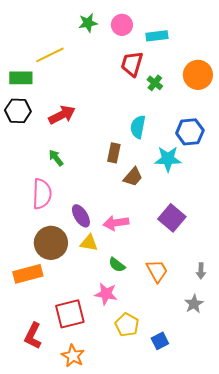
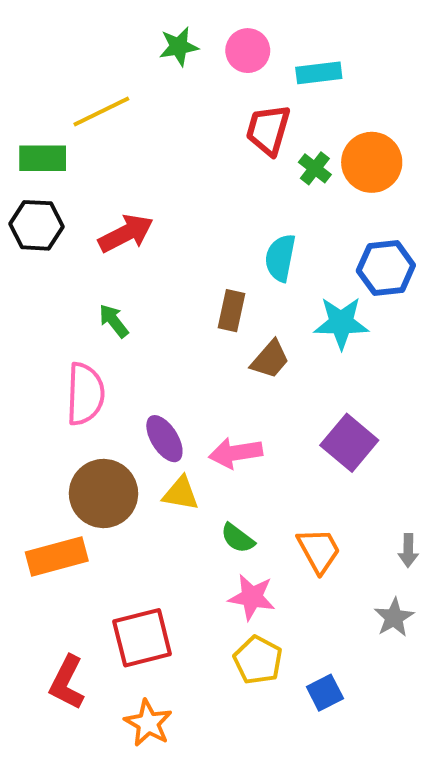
orange circle: (198, 75) -> (372, 162), moved
pink star: (106, 294) -> (252, 597), moved

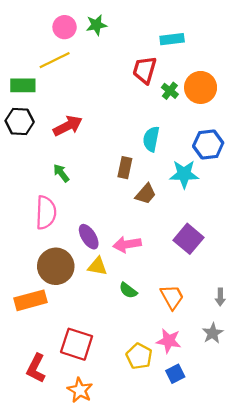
pink circle: (248, 51) -> (65, 27), moved
pink star: (252, 597) -> (169, 341), moved
red square: (142, 638) -> (77, 344), turned 32

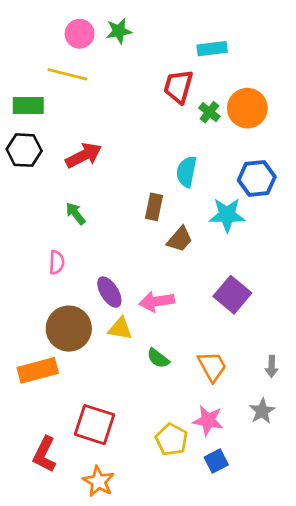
yellow line: (55, 60) -> (67, 74), turned 40
pink semicircle: (46, 213) -> (57, 262), size x0.6

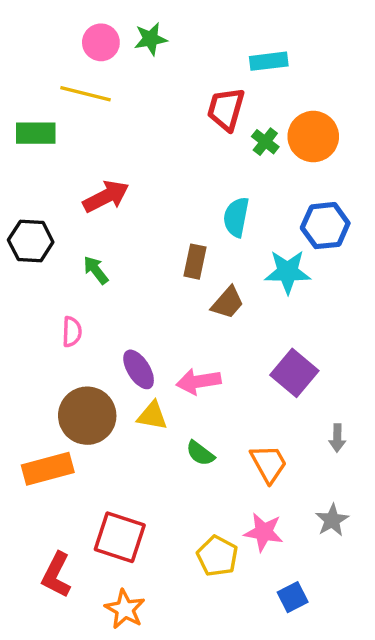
black hexagon: (24, 150) -> (31, 241), moved
gray arrow: (272, 366) -> (337, 438), moved
blue square: (216, 461) -> (293, 597), moved

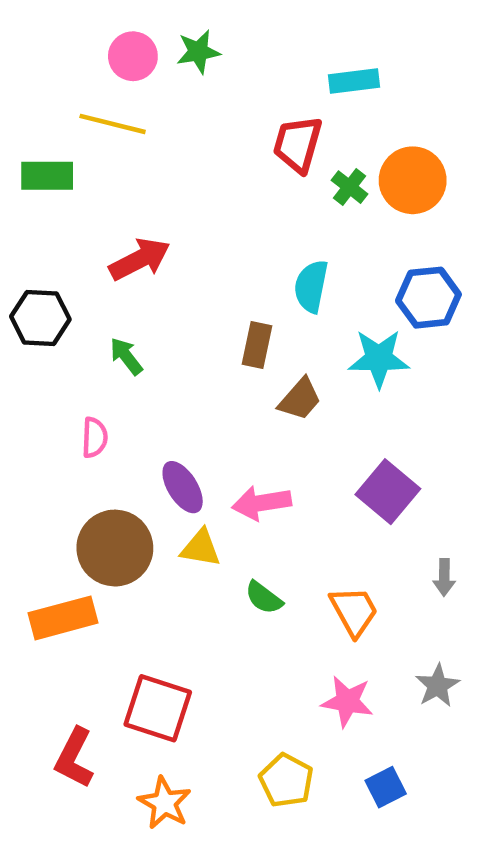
yellow pentagon: (217, 556) -> (286, 780), moved

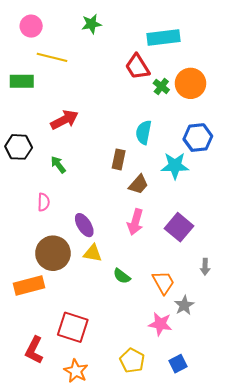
pink circle: (133, 56) -> (31, 26), moved
cyan rectangle: (354, 81) -> (163, 38), size x1.4
red trapezoid: (298, 144) -> (137, 67), turned -48
pink arrow: (262, 503) -> (135, 222), moved, turned -65
gray star: (437, 686) -> (184, 305), moved

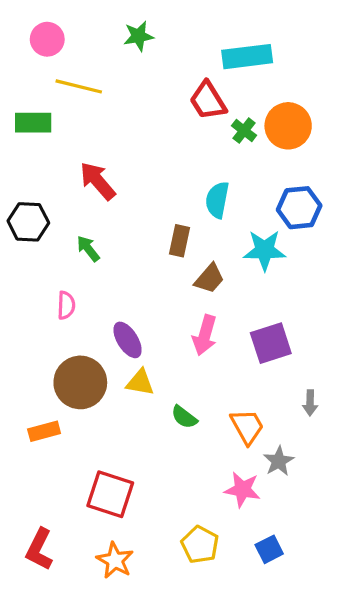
red arrow: (64, 120) -> (98, 181), turned -104
purple square: (179, 227) -> (271, 343), turned 32
orange rectangle: (29, 286) -> (44, 431), size x0.7
red L-shape: (34, 350) -> (39, 549), moved

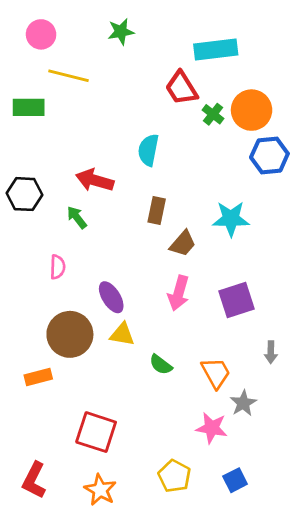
red arrow: (98, 181) -> (95, 180), moved, turned -33
cyan semicircle: (217, 200) -> (148, 150), moved
blue hexagon: (299, 208) -> (269, 155), moved

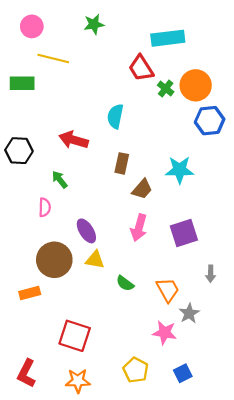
green arrow: (77, 217) -> (60, 180), moved
orange star: (100, 490) -> (78, 381), turned -30

